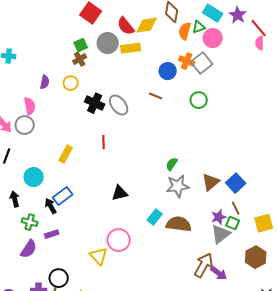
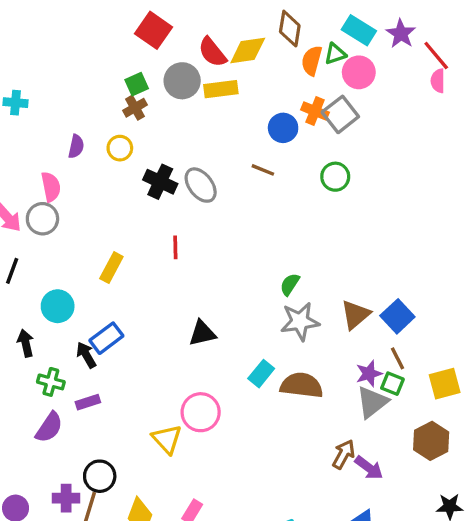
brown arrow: (204, 265) -> (344, 454), size x0.7

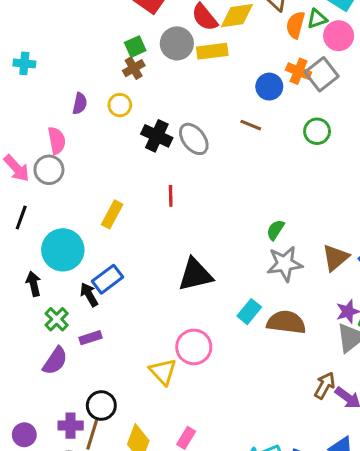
cyan circle: (58, 306) -> (63, 250), size x1.4
black triangle: (202, 333) -> (195, 275), size x1.4
green cross: (51, 382) -> (57, 319), turned 30

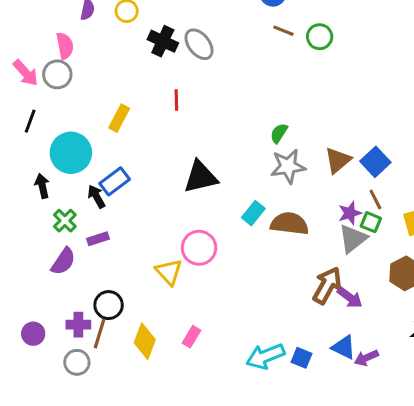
brown line: (251, 125) -> (283, 31), moved
brown arrow: (325, 385) -> (327, 285), size x1.4

